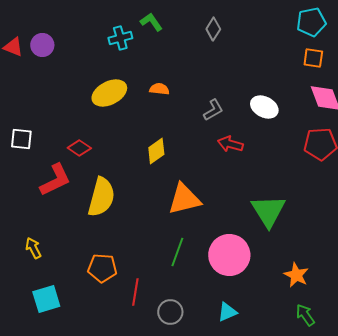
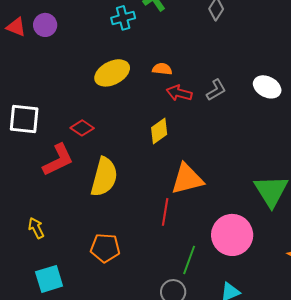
white square: (21, 139) -> (24, 119), size x1.4
red arrow: (230, 144) -> (179, 93), moved
green line: (177, 252) -> (189, 260), moved
red line: (135, 292) -> (165, 212), moved

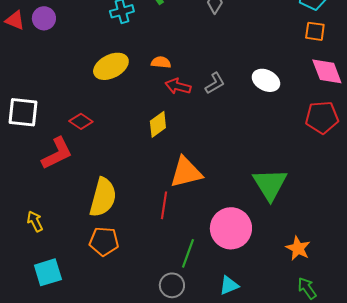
yellow semicircle: (104, 177) -> (103, 197), moved

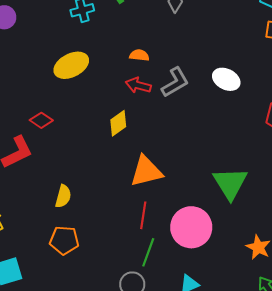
orange semicircle: (161, 62) -> (139, 55), moved
gray L-shape: (215, 83) -> (175, 82), size x1.4
yellow semicircle: (103, 197) -> (63, 196), size x0.6
red line: (164, 205) -> (143, 215), moved

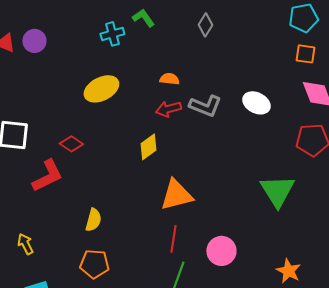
gray L-shape: (175, 82) -> (205, 106), turned 52
red arrow: (138, 85) -> (168, 109), turned -30
green triangle: (230, 183) -> (277, 191), moved
pink circle: (191, 227) -> (221, 251), size x0.7

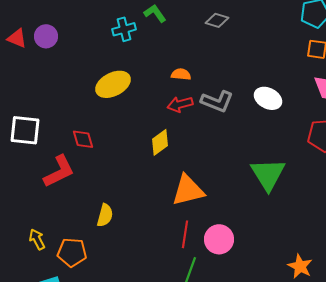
gray diamond: (205, 25) -> (217, 20), turned 75
red diamond: (71, 144) -> (83, 139), turned 40
green triangle: (277, 191) -> (268, 174), moved
pink circle: (221, 251) -> (219, 239), moved
orange pentagon: (94, 264) -> (72, 252), moved

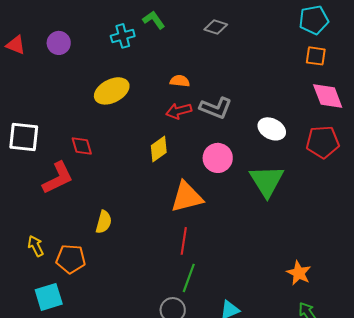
purple circle: (46, 36) -> (59, 43), moved
white ellipse: (268, 98) -> (272, 129), moved
pink circle: (219, 239) -> (218, 158), moved

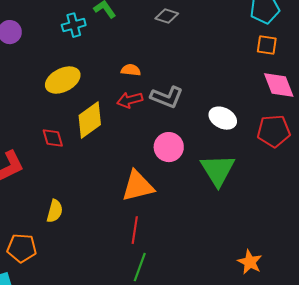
red diamond: (82, 146) -> (53, 138), moved
yellow diamond: (159, 149) -> (90, 120), moved, size x1.4

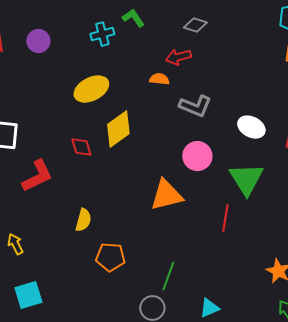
red arrow: (130, 100) -> (178, 57), moved
red line: (135, 230) -> (225, 218), moved
orange pentagon: (22, 248) -> (110, 257), moved

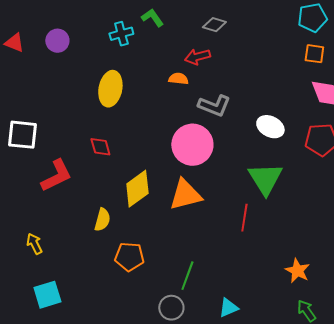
yellow ellipse: (91, 89) -> (110, 89), turned -52
yellow diamond: (118, 129) -> (137, 189), moved
pink circle: (197, 156) -> (192, 145), moved, size x1.4

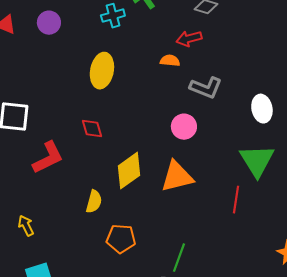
white ellipse: (270, 127) -> (262, 109), turned 52
pink circle: (192, 145) -> (184, 127), size x0.6

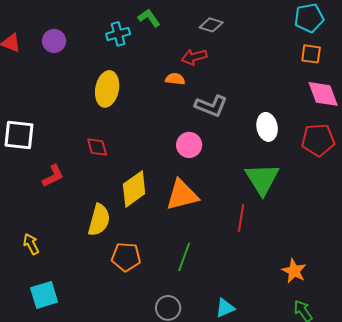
red L-shape: (48, 158) -> (53, 176), size x0.7
yellow semicircle: (94, 202) -> (99, 220), size x1.4
green line: (179, 258) -> (184, 257), moved

